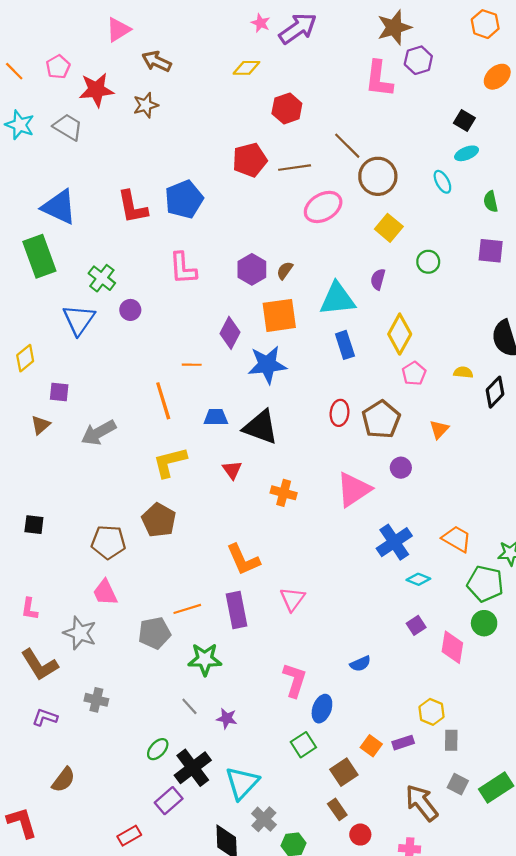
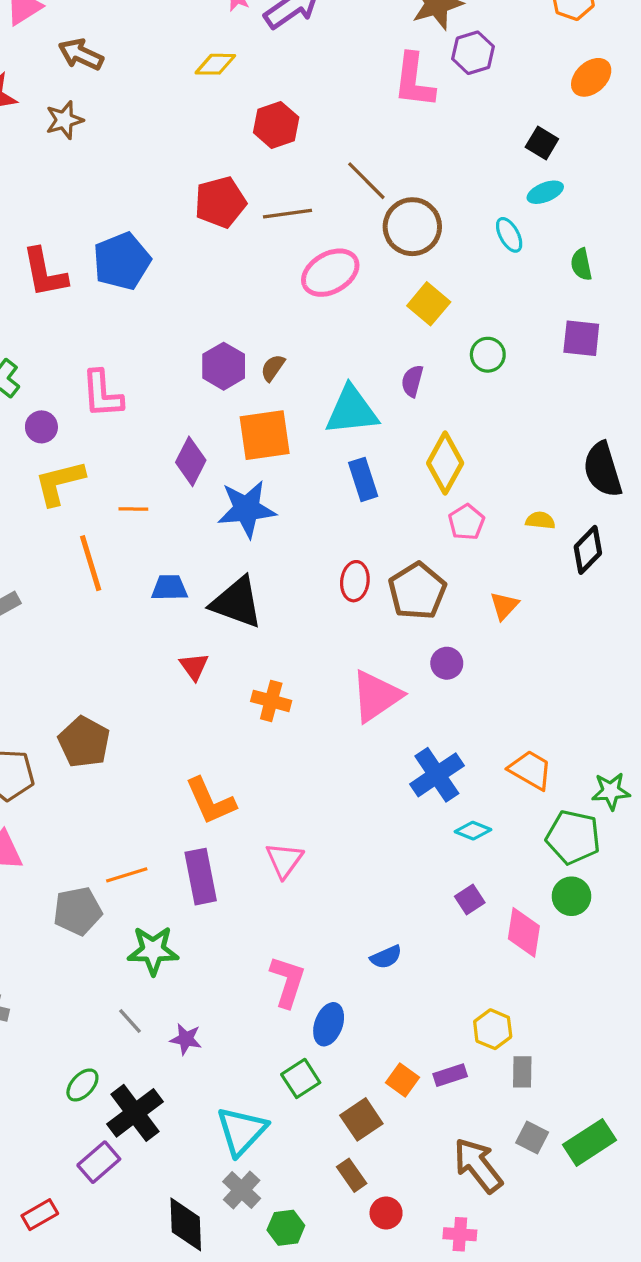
pink L-shape: (183, 268) -> (102, 394), moved
yellow L-shape: (170, 462) -> (59, 483), moved
cyan triangle: (242, 783) -> (242, 1131), moved

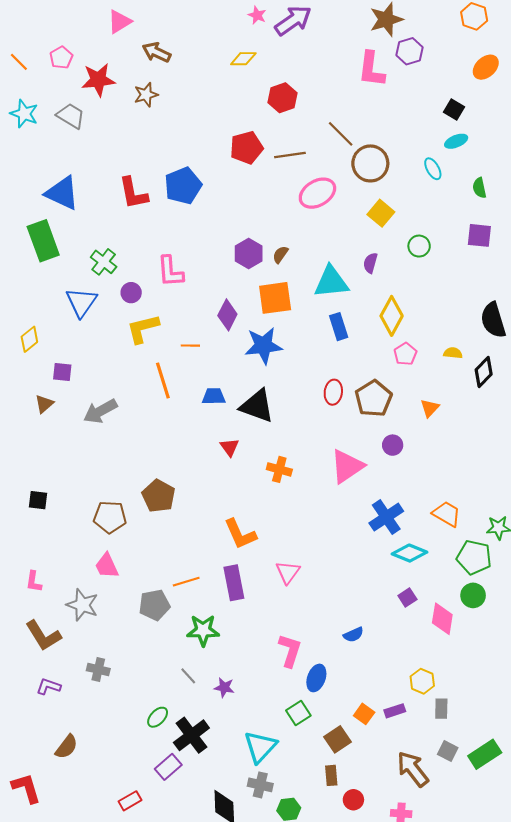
cyan diamond: (473, 831) -> (410, 553), size x1.5
brown rectangle: (352, 1175) -> (331, 775), turned 30
gray cross: (242, 1190) -> (260, 785), turned -30

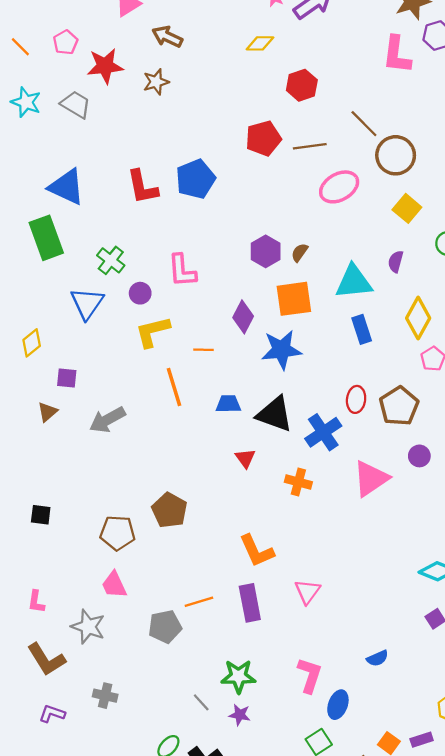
blue cross: (386, 517) -> (323, 432), moved
green star: (203, 630) -> (238, 676), moved

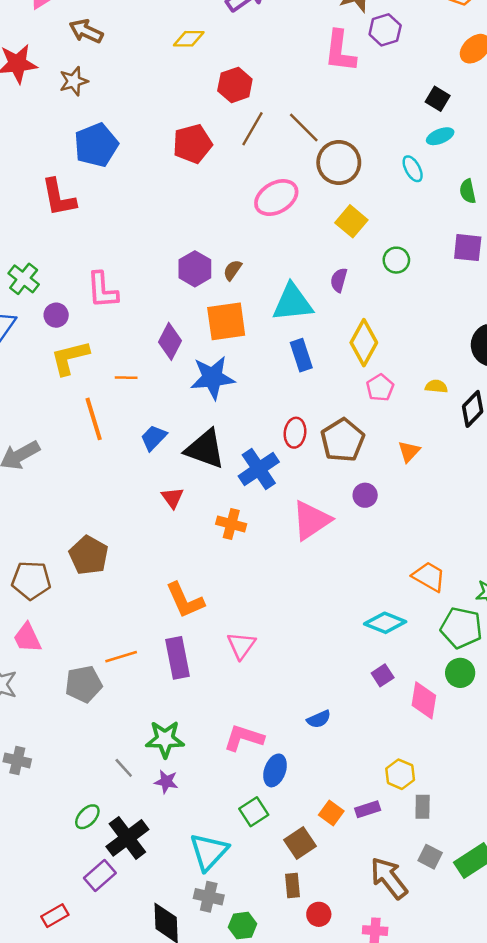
brown line: (310, 146) -> (252, 129), moved, turned -52
blue pentagon: (196, 179) -> (96, 145), moved
blue trapezoid: (228, 404) -> (154, 438), turned -45
pink L-shape: (310, 675) -> (244, 738), turned -90

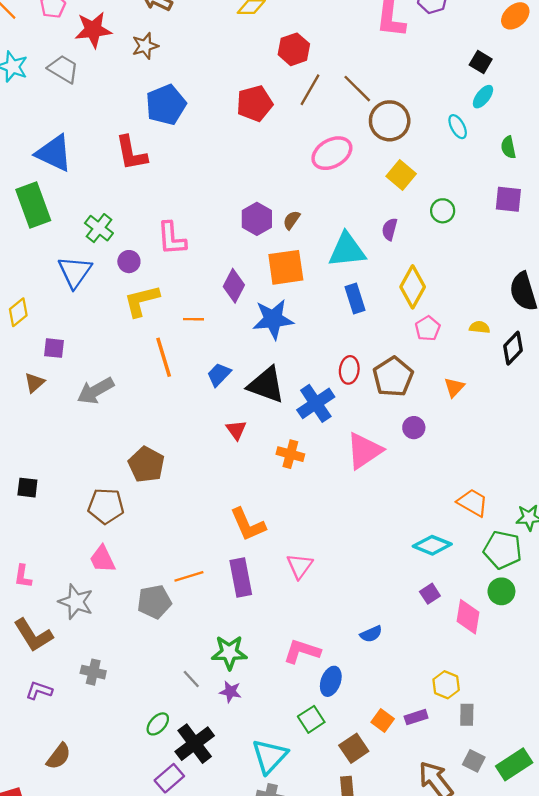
cyan ellipse: (440, 136) -> (483, 97), turned -30
brown pentagon: (89, 555) -> (146, 464), moved

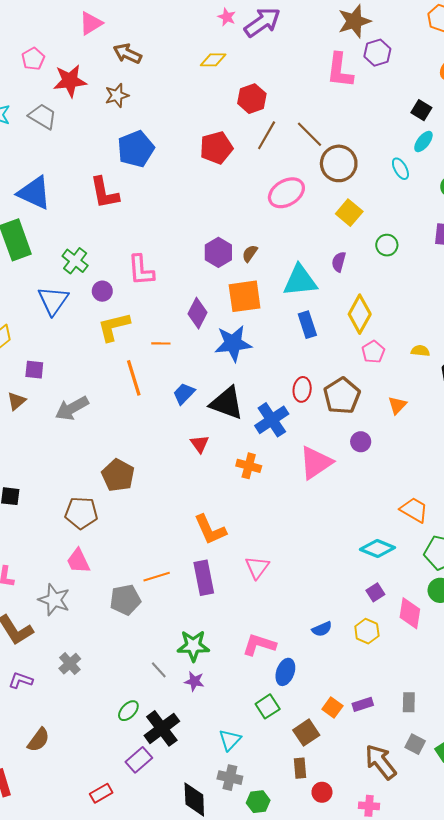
gray cross: (93, 672) -> (70, 664), turned 35
yellow hexagon: (446, 685) -> (367, 631), moved
cyan triangle: (270, 756) -> (230, 740), size x0.7

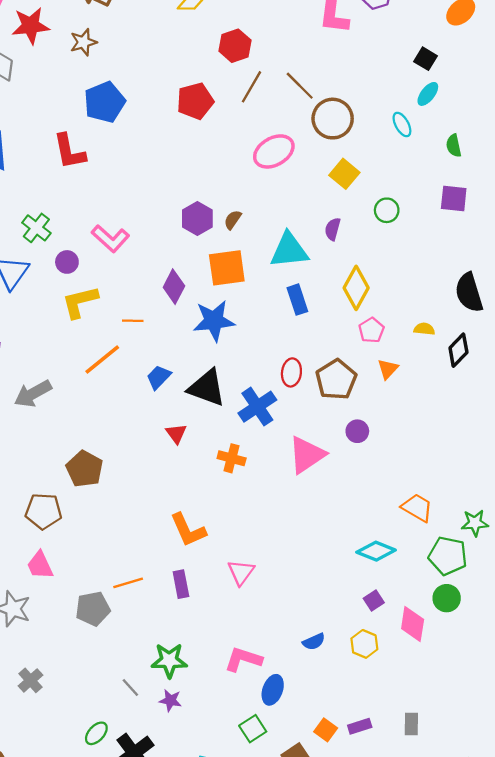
pink L-shape: (141, 270) -> (110, 238), turned -44
orange line: (134, 378) -> (102, 360), turned 68
orange triangle: (397, 405) -> (388, 369), moved
purple rectangle: (204, 578) -> (181, 584), size x0.7

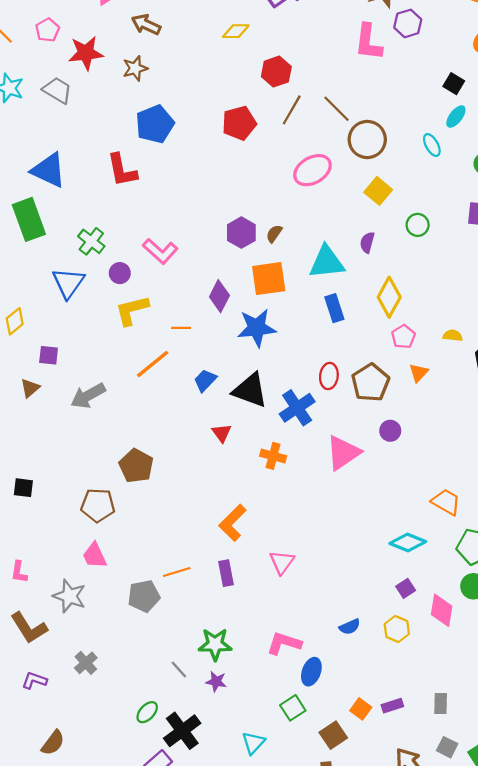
orange L-shape: (188, 530) -> (233, 523), turned 69

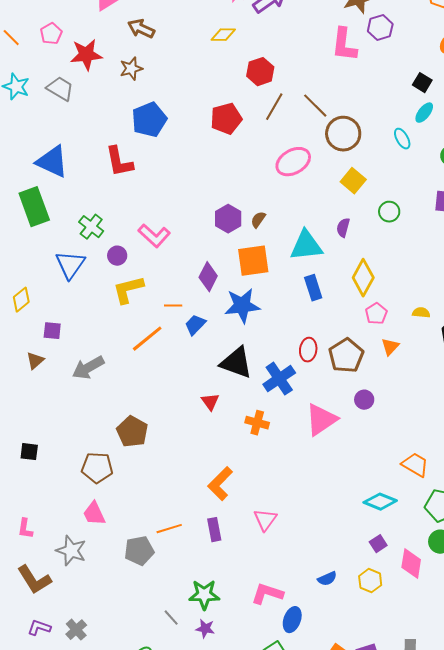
blue trapezoid: (205, 380) -> (195, 325), moved
gray cross: (86, 663) -> (76, 630), moved

